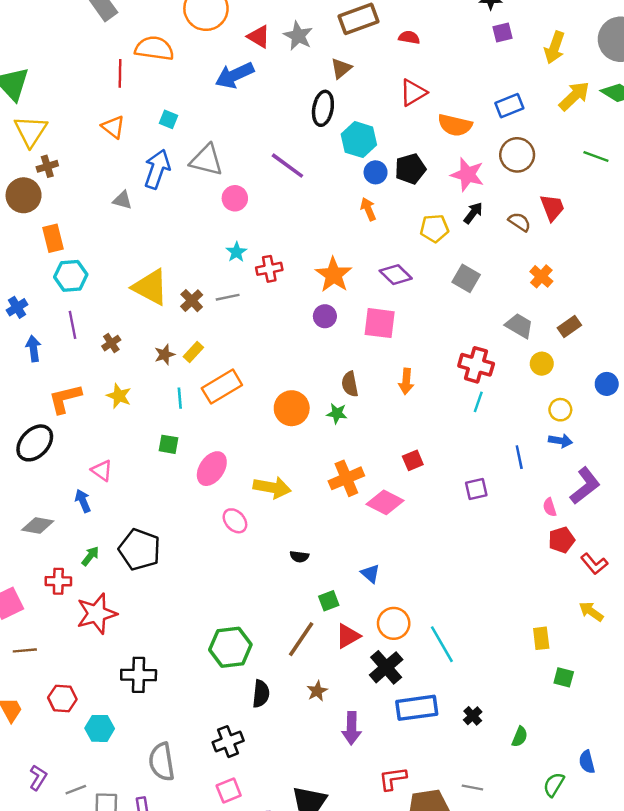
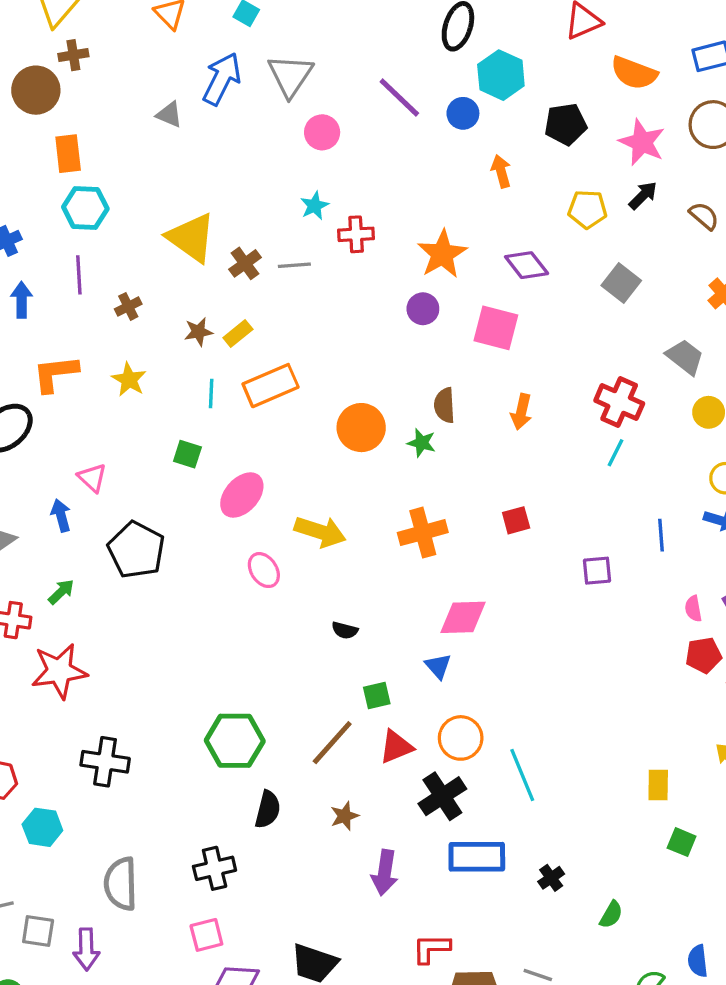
gray triangle: (206, 160) -> (290, 76), turned 42
blue circle: (376, 172) -> (463, 113), moved
pink diamond: (385, 502) -> (463, 617), moved, turned -36
black pentagon: (140, 550) -> (136, 550), moved

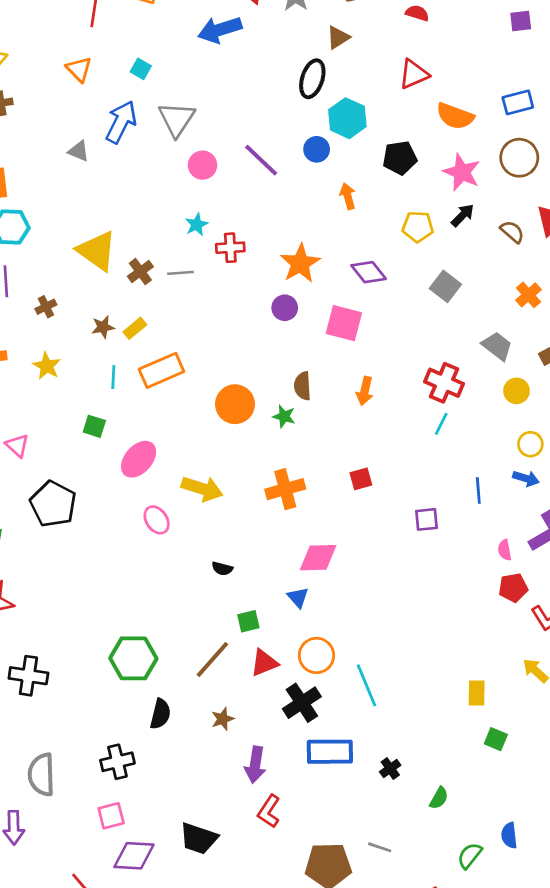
purple line: (399, 97) -> (261, 160), moved
red L-shape: (431, 948) -> (269, 811), moved, turned -56

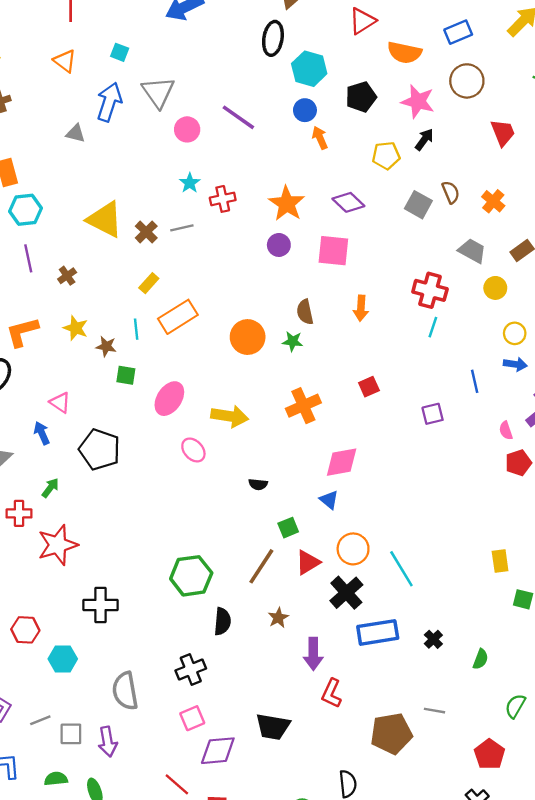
blue circle: (317, 149) -> (305, 110), moved
brown semicircle: (512, 232) -> (451, 192), moved, turned 35
brown star: (103, 327) -> (106, 346), moved, turned 30

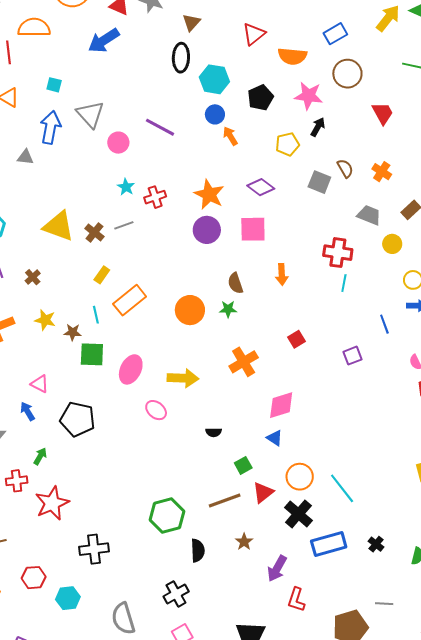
purple circle: (279, 245) -> (207, 230), size x1.4
green square: (126, 375) -> (92, 354), size x1.5
brown line: (261, 566) -> (225, 500), turned 44
purple arrow: (313, 654) -> (277, 568), turned 36

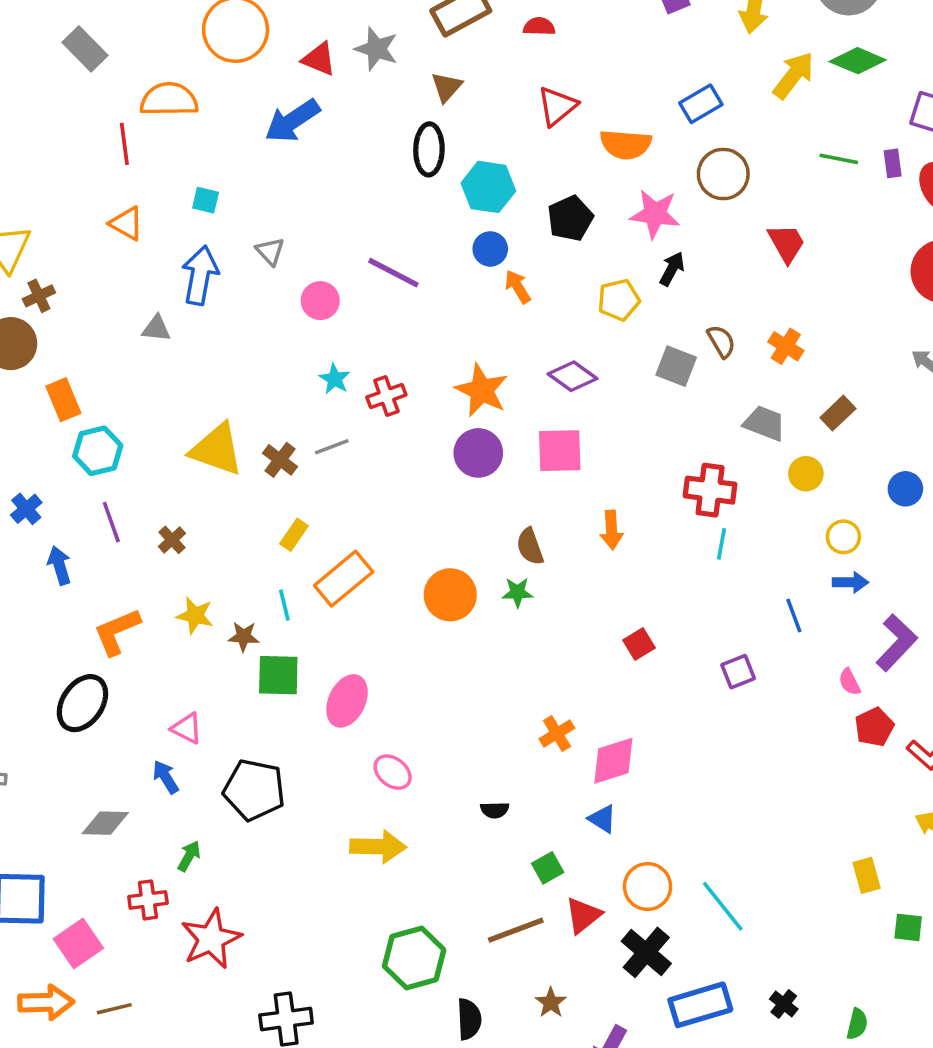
gray triangle: (90, 114) -> (270, 251), size x0.6
orange cross: (244, 362) -> (557, 734), moved, size x0.7
yellow arrow: (183, 378) -> (378, 847), moved

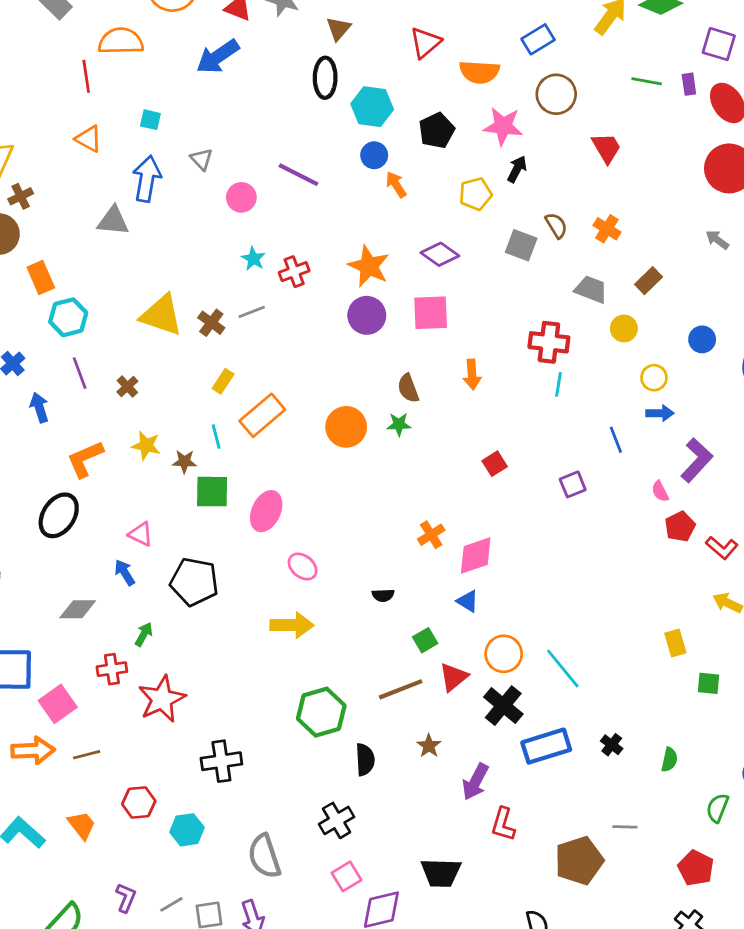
gray triangle: (156, 328) -> (113, 221), size x1.4

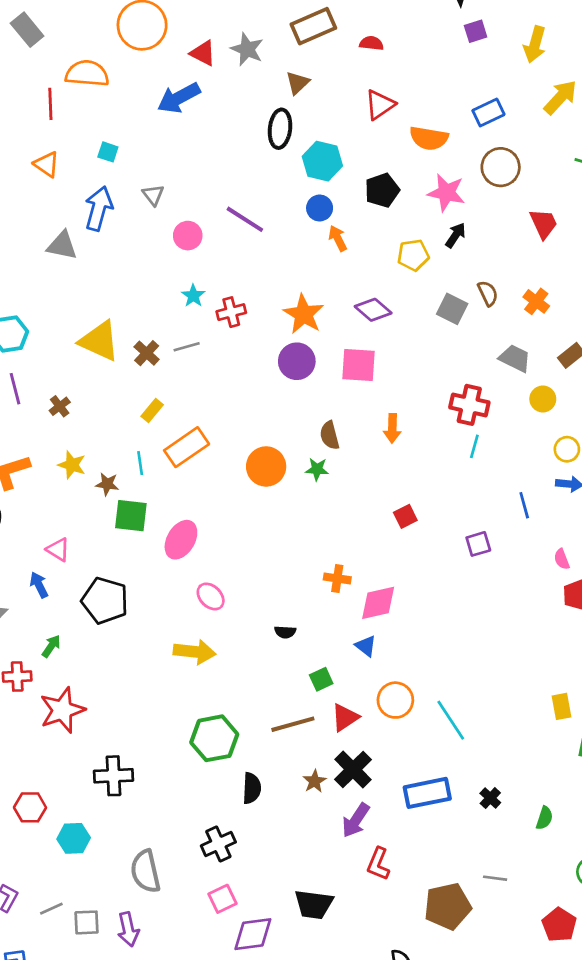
orange cross: (431, 535) -> (337, 578), turned 35
black cross: (503, 706) -> (353, 769), moved

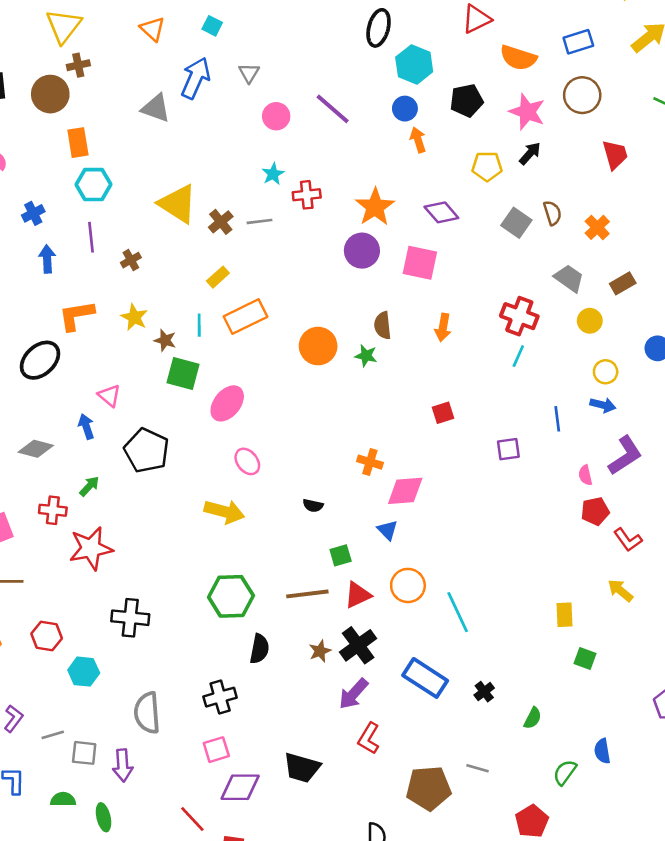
blue rectangle: (427, 793) -> (425, 678), turned 36

